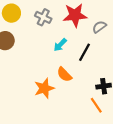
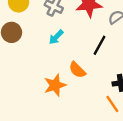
cyan arrow: (60, 45) -> (56, 37), moved

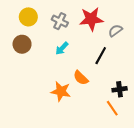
orange star: (55, 85) -> (61, 91), turned 30

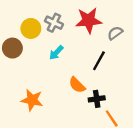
yellow circle: (28, 17) -> (31, 28), moved
black cross: (120, 89) -> (97, 99), moved
orange star: (61, 91) -> (32, 100), moved

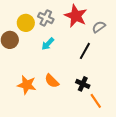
red star: (89, 20) -> (76, 16), turned 30
orange semicircle: (77, 85) -> (52, 81), moved
black cross: (97, 99) -> (83, 84), turned 32

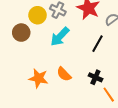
cyan arrow: (48, 44) -> (60, 37), size x1.5

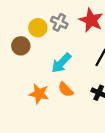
cyan arrow: (60, 37) -> (61, 63), moved

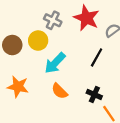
yellow circle: (38, 28) -> (38, 41), moved
orange star: (39, 94) -> (18, 87), moved

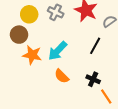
yellow circle: (38, 41) -> (29, 14), moved
orange star: (18, 87) -> (32, 55), moved

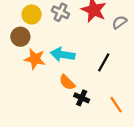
black line: (95, 46) -> (104, 62), moved
cyan arrow: (58, 51) -> (63, 55), turned 55
black cross: (93, 79) -> (82, 98), moved

